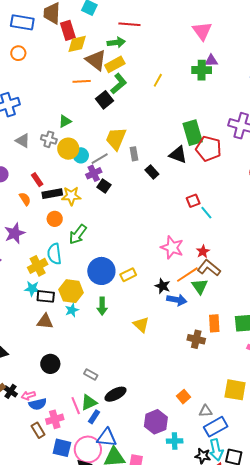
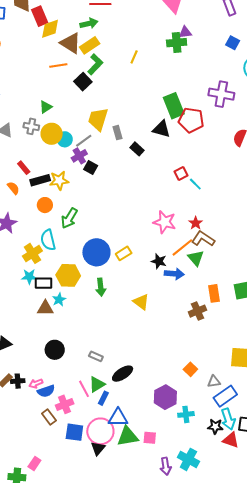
cyan star: (72, 310) -> (59, 300), moved
brown cross: (196, 339) -> (197, 311), turned -30
black cross: (10, 391) -> (18, 381), turned -32

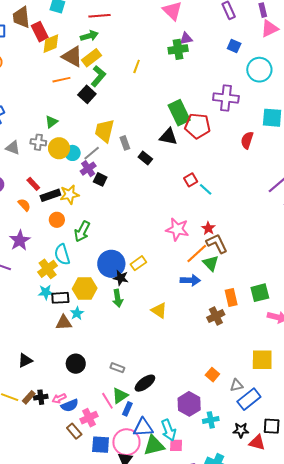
brown L-shape: (203, 239) -> (217, 244), turned 35
black star: (159, 261) -> (121, 278), moved
cyan arrow: (228, 419) -> (169, 430), moved

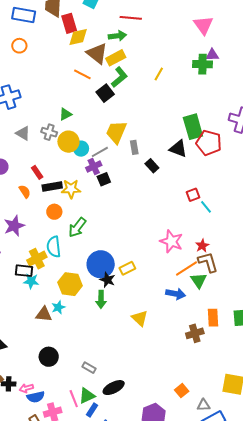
orange line: (61, 80) -> (82, 74), turned 30
black square: (100, 179) -> (104, 179), turned 32
black rectangle: (60, 298) -> (24, 271), moved

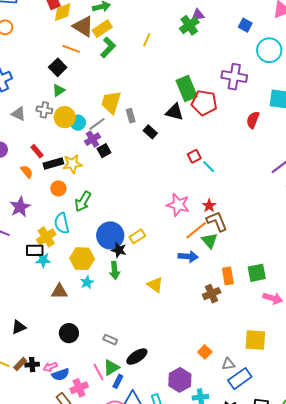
green cross: (203, 64) -> (189, 25), turned -30
black square: (105, 93) -> (58, 67), moved
cyan star: (58, 307) -> (87, 282), moved

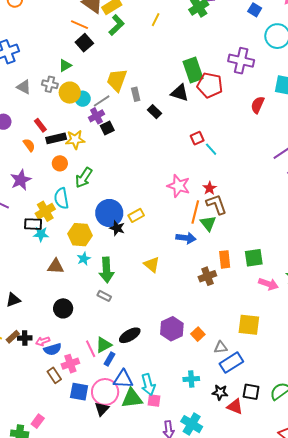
black square: (58, 67) -> (84, 43), moved
orange line: (196, 230) -> (195, 212), turned -40
green arrow: (115, 270) -> (107, 270), moved, size x1.4
gray rectangle: (110, 340) -> (104, 296), moved
purple hexagon: (180, 380) -> (172, 329), moved

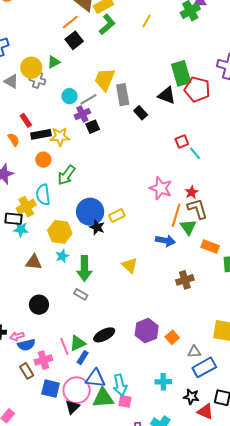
orange line: (80, 25) -> (70, 22), turned -66
yellow circle: (70, 93) -> (31, 68), moved
gray rectangle: (136, 94) -> (123, 95), size x1.5
orange rectangle: (225, 259) -> (210, 247), moved, turned -66

